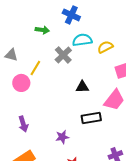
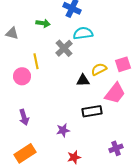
yellow semicircle: (105, 47) -> (99, 69), moved
gray triangle: (11, 55) -> (12, 33), moved
yellow line: (35, 68) -> (36, 61), turned -42

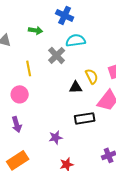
yellow semicircle: (99, 69) -> (92, 76), turned 91
pink circle: (22, 76) -> (20, 94), moved

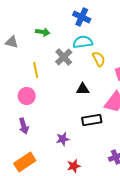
blue cross: (65, 15) -> (82, 17), moved
yellow semicircle: (92, 76) -> (99, 59), moved

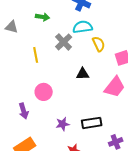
pink circle: (27, 96) -> (44, 92), moved
black rectangle: (92, 120) -> (92, 123), moved

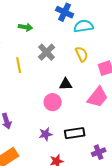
cyan semicircle: (83, 27) -> (84, 26), moved
pink circle: (44, 92) -> (53, 102), moved

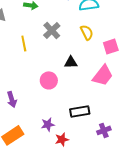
pink circle: (53, 102) -> (49, 80), moved
purple star: (46, 134) -> (48, 124), moved

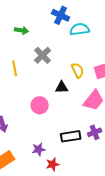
yellow semicircle: (87, 32) -> (78, 70), moved
purple cross: (104, 130) -> (95, 132), moved

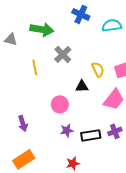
cyan semicircle: (80, 29) -> (112, 25), moved
green arrow: (22, 30) -> (42, 29), size x1.6
purple star: (39, 149) -> (67, 130), moved

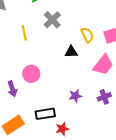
pink circle: (60, 104) -> (31, 74), moved
purple star: (67, 130) -> (75, 96), moved
black rectangle: (91, 135) -> (45, 114), moved

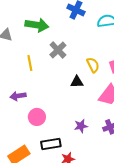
pink circle: (31, 74) -> (37, 117), moved
purple arrow: (12, 89) -> (18, 96), moved, turned 98

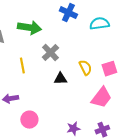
black triangle: (77, 82) -> (60, 79), moved

